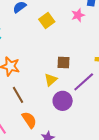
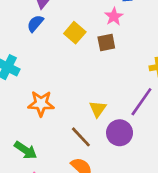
brown square: (63, 62) -> (106, 43), moved
brown line: (18, 95) -> (81, 137), moved

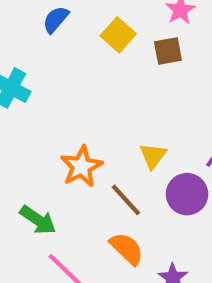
orange star: (41, 104) -> (81, 166), moved, turned -30

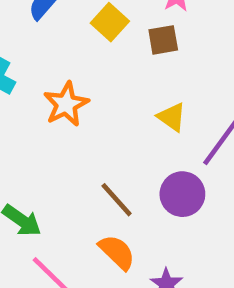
yellow triangle: (153, 156) -> (172, 117), moved, turned -32
orange star: (81, 166) -> (66, 104), moved

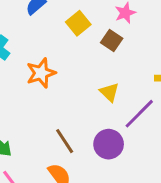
brown square: (163, 40) -> (112, 41), turned 35

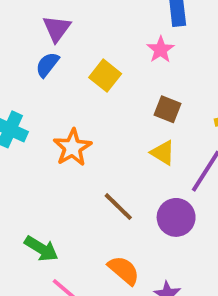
brown square: (112, 41) -> (167, 109), moved
brown line: (65, 141) -> (118, 207), moved

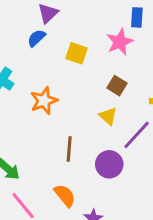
pink star: (161, 50) -> (120, 42), size x1.4
yellow square: (105, 76) -> (77, 53), turned -30
brown line: (118, 207) -> (69, 149), turned 40

